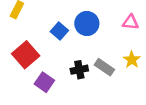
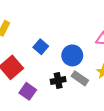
blue circle: (87, 24) -> (72, 55), moved

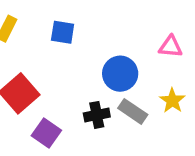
blue square: (41, 47) -> (63, 32), moved, turned -32

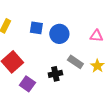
blue circle: (120, 74) -> (59, 34), moved
gray rectangle: (133, 111) -> (75, 62), moved

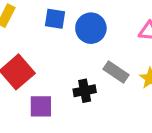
purple square: (27, 84) -> (41, 106), turned -35

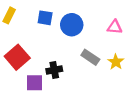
black cross: (85, 91) -> (54, 70), moved

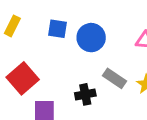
black cross: (54, 70) -> (85, 94), moved

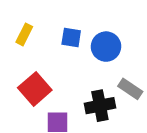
black cross: (85, 94) -> (100, 106), size x1.4

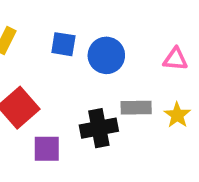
gray rectangle: (130, 89) -> (136, 108), turned -35

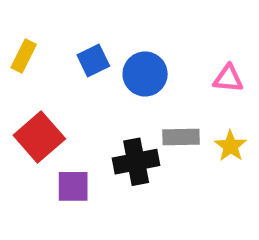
blue square: (63, 44) -> (93, 60), turned -35

